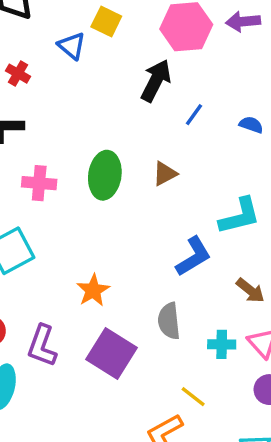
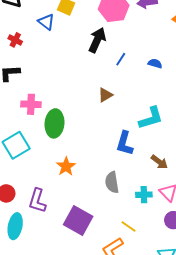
green ellipse: (105, 175) -> (55, 123), moved
blue L-shape: (193, 256) -> (125, 143), turned 140
purple square: (111, 354) -> (78, 221), moved

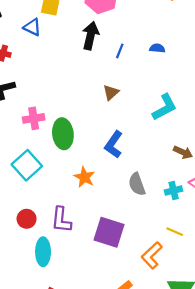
blue L-shape: (125, 143) -> (114, 144), moved, turned 30
yellow line: (128, 226) -> (175, 232), moved

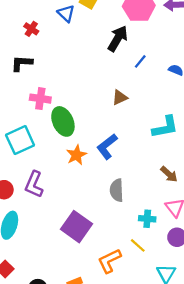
green ellipse: (63, 134) -> (63, 121), turned -36
orange star: (84, 177) -> (76, 155), moved
cyan cross: (174, 191) -> (147, 219), moved
purple L-shape: (61, 220) -> (34, 184), moved

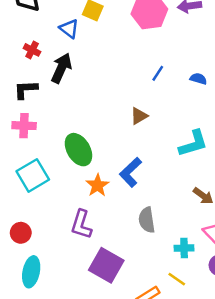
black arrow: (118, 39) -> (61, 68), moved
pink cross: (40, 99) -> (24, 126), moved
purple L-shape: (34, 184) -> (81, 224), moved

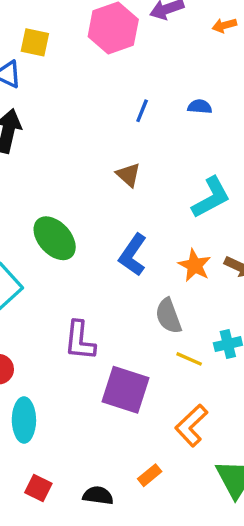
brown triangle: (139, 116) -> (128, 175), turned -36
orange star: (97, 185) -> (195, 265), moved
yellow line: (177, 279) -> (189, 359), moved

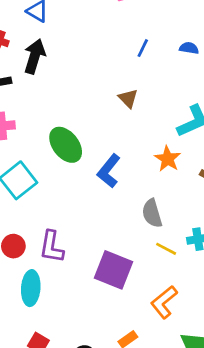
blue L-shape: (133, 255) -> (109, 171), moved
orange star: (195, 265) -> (168, 159), moved
purple L-shape: (80, 341) -> (52, 247), moved

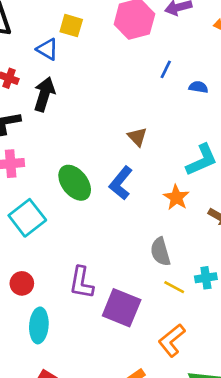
blue line: (143, 48) -> (166, 69), moved
blue L-shape: (109, 171) -> (121, 183), moved
purple L-shape: (52, 247) -> (81, 283), moved

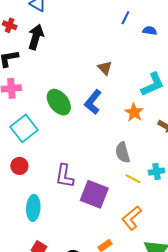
red circle: (22, 283) -> (19, 166), moved

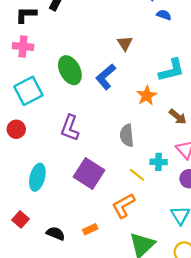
blue semicircle: (150, 31) -> (164, 15), moved
purple L-shape: (65, 176) -> (70, 128), moved
yellow line: (133, 179) -> (137, 175), moved
cyan ellipse: (33, 208) -> (37, 177), moved

